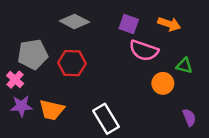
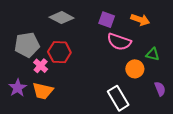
pink cross: (15, 80) -> (41, 66), moved
purple star: (21, 106) -> (18, 88), turned -30
purple semicircle: (189, 117) -> (160, 89), moved
white rectangle: (106, 119) -> (118, 98), moved

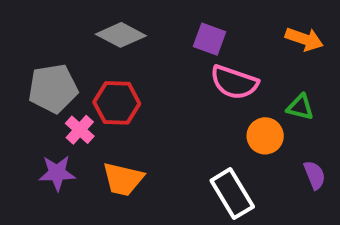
orange arrow: (140, 20) -> (304, 39), moved
purple star: (18, 88) -> (57, 173), moved, turned 30
orange trapezoid: (43, 91) -> (123, 179), moved

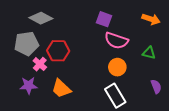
gray diamond: (121, 35) -> (41, 18), moved
orange circle: (265, 136) -> (117, 67), moved
orange trapezoid: (123, 179) -> (61, 89), turned 30

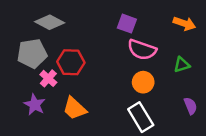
green triangle: (149, 53) -> (182, 65), turned -32
purple star: (29, 85) -> (35, 105), turned 30

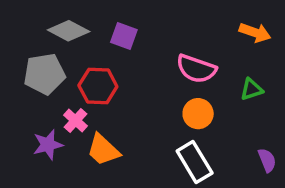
purple square: (127, 24) -> (124, 36), moved
pink cross: (48, 78) -> (76, 121), moved
purple star: (35, 105) -> (48, 145), turned 30
purple semicircle: (191, 106) -> (267, 160), moved

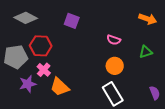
gray diamond: (69, 31) -> (26, 18), moved
pink semicircle: (196, 69) -> (114, 40), size x0.6
gray pentagon: (44, 74) -> (16, 57), moved
red hexagon: (98, 86) -> (41, 46), moved

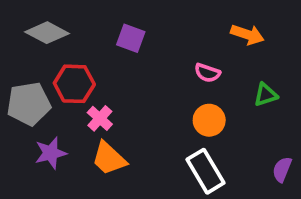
orange arrow: (148, 19) -> (247, 35), moved
pink cross: (44, 70) -> (100, 118), moved
purple semicircle: (155, 93) -> (282, 169), turned -136

